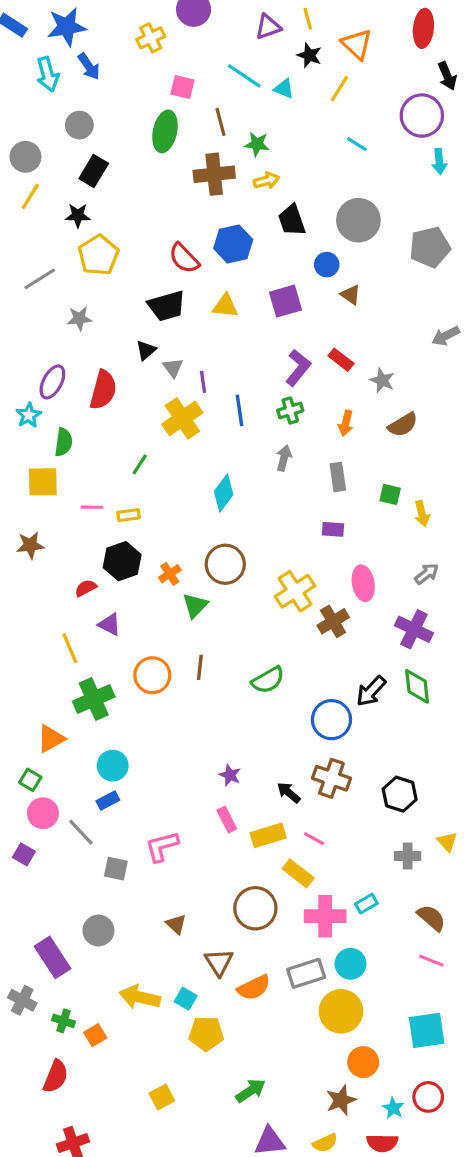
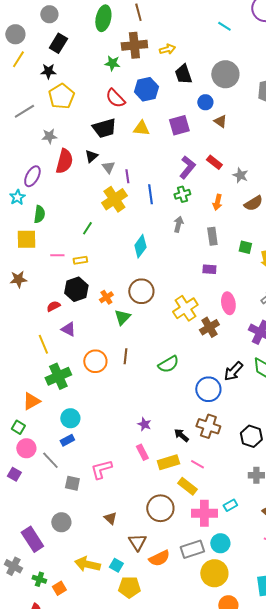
green star: (257, 144) -> (112, 63), moved
red semicircle: (103, 390) -> (64, 161), moved

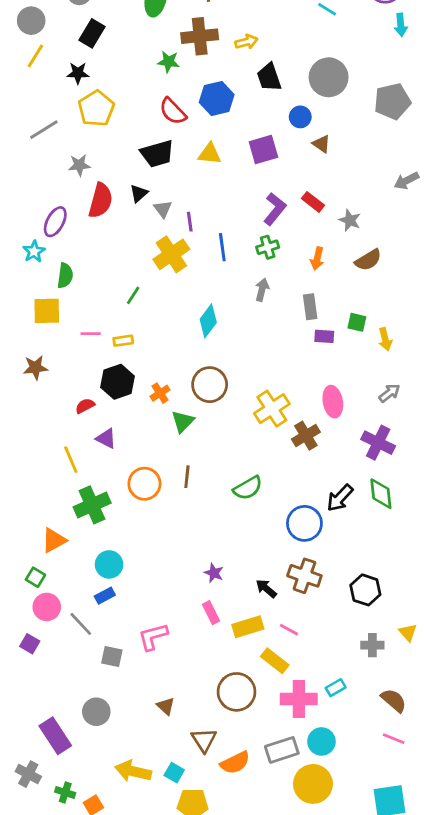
purple rectangle: (209, 269) -> (324, 336), moved

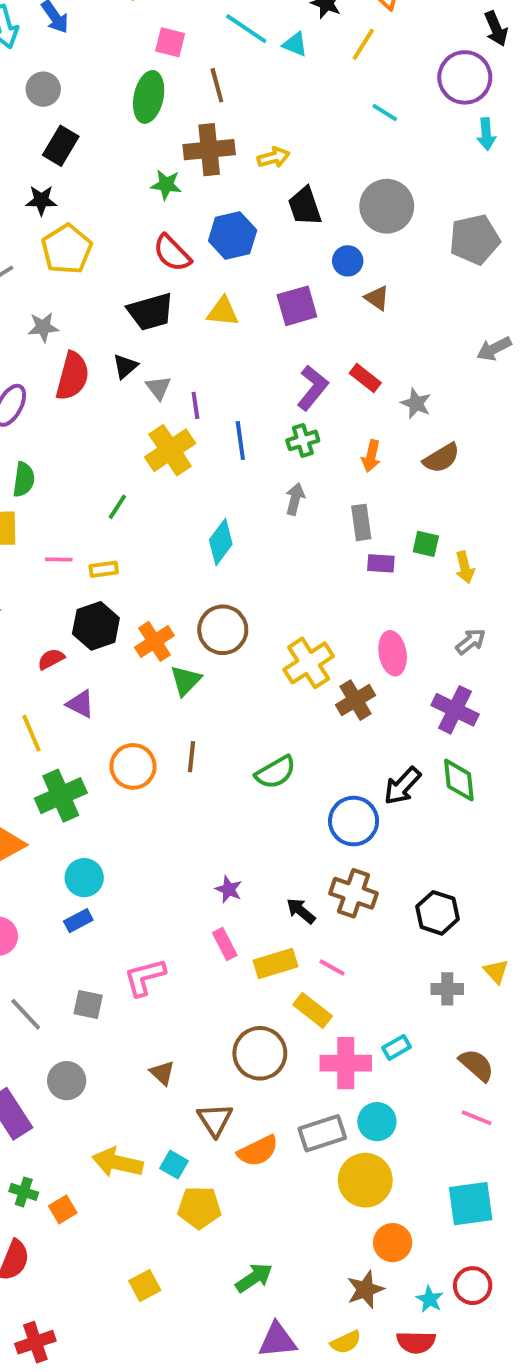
orange cross: (160, 393) -> (154, 641), size x1.4
gray line: (81, 624) -> (26, 1014), moved

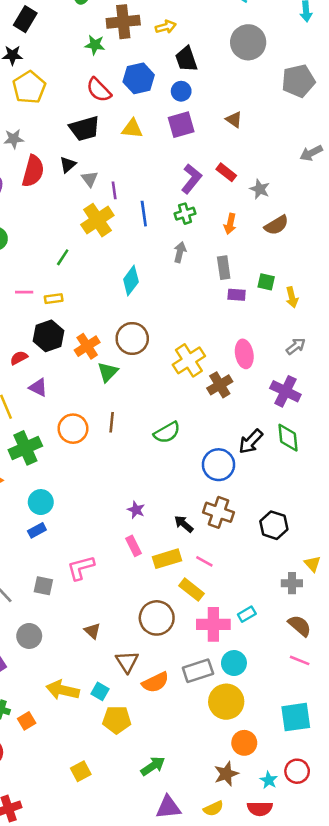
gray circle: (387, 206) -> (248, 42), moved
blue circle: (348, 261) -> (181, 91), moved
gray cross: (447, 989) -> (292, 583), moved

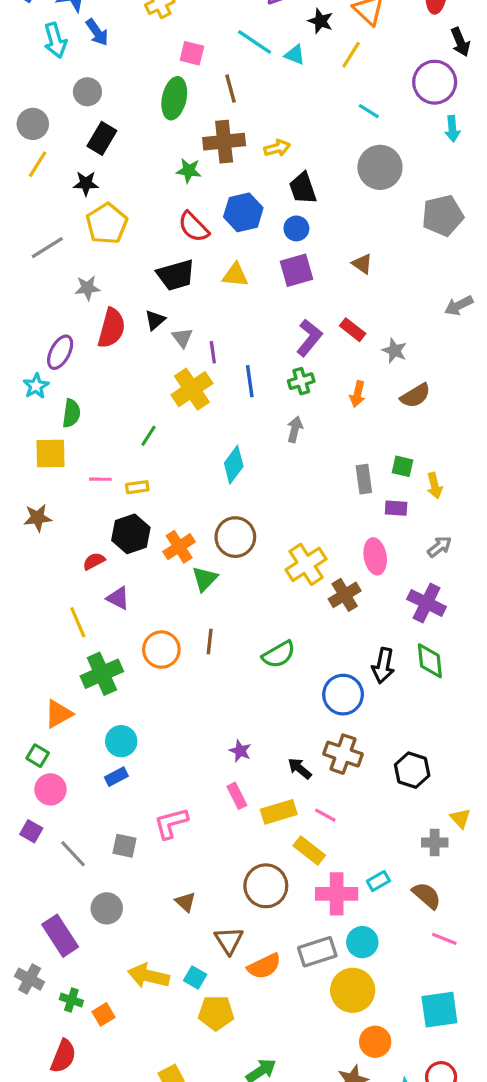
gray rectangle: (224, 268) -> (364, 479), moved
purple rectangle: (237, 295) -> (396, 508), moved
black arrow: (251, 442) -> (383, 666), turned -32
brown semicircle: (300, 626) -> (427, 895), moved

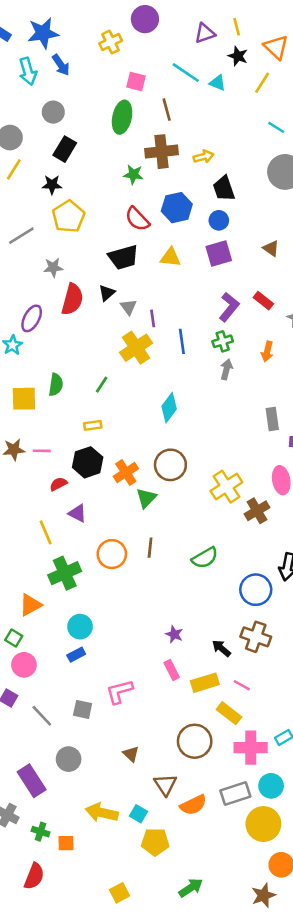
green semicircle: (71, 413) -> (56, 385), moved
gray arrow: (295, 429) -> (226, 369), moved
pink line: (100, 479) -> (42, 451), moved
orange square: (104, 1014) -> (66, 843), turned 30

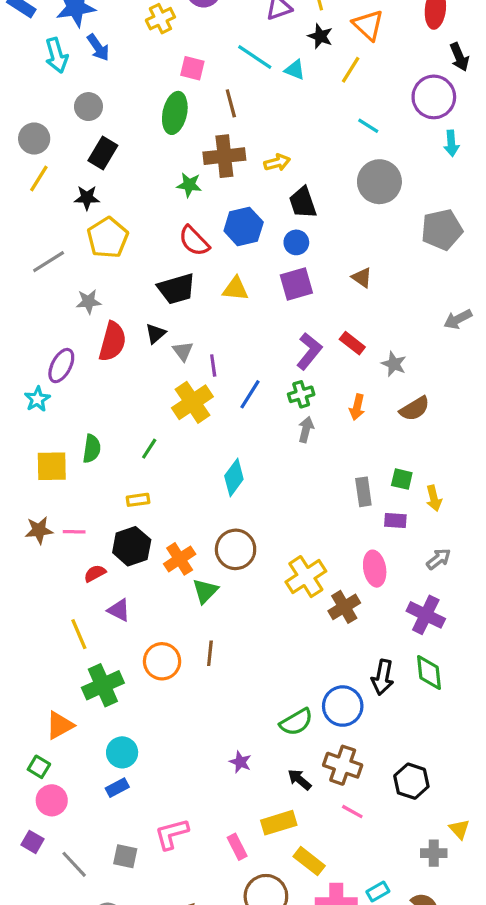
blue line: (182, 341) -> (250, 394), turned 40
green semicircle: (205, 558) -> (296, 722), moved
pink rectangle: (172, 670) -> (237, 847), moved
pink line: (242, 685) -> (352, 812), moved

